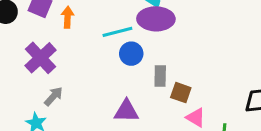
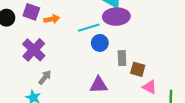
orange arrow: (68, 17) -> (52, 19), turned 80

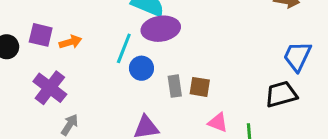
cyan line: (89, 28) -> (124, 48), turned -45
brown square: (138, 69) -> (200, 87), moved

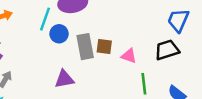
gray rectangle: (175, 86) -> (85, 47), size x1.5
pink triangle: (218, 122) -> (129, 56), moved

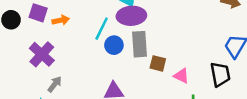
gray rectangle: (85, 47) -> (139, 44), moved
black trapezoid: (167, 50) -> (220, 74), turned 90

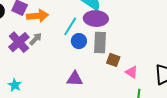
orange arrow: (61, 20) -> (38, 16), size x1.5
gray arrow: (55, 84) -> (36, 39), moved

